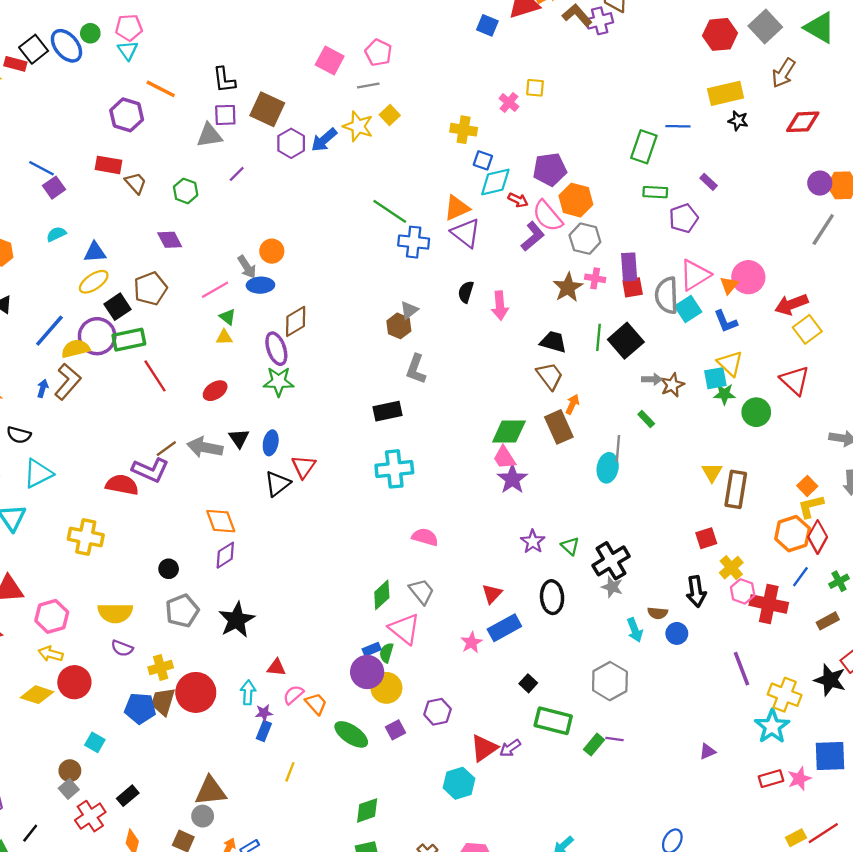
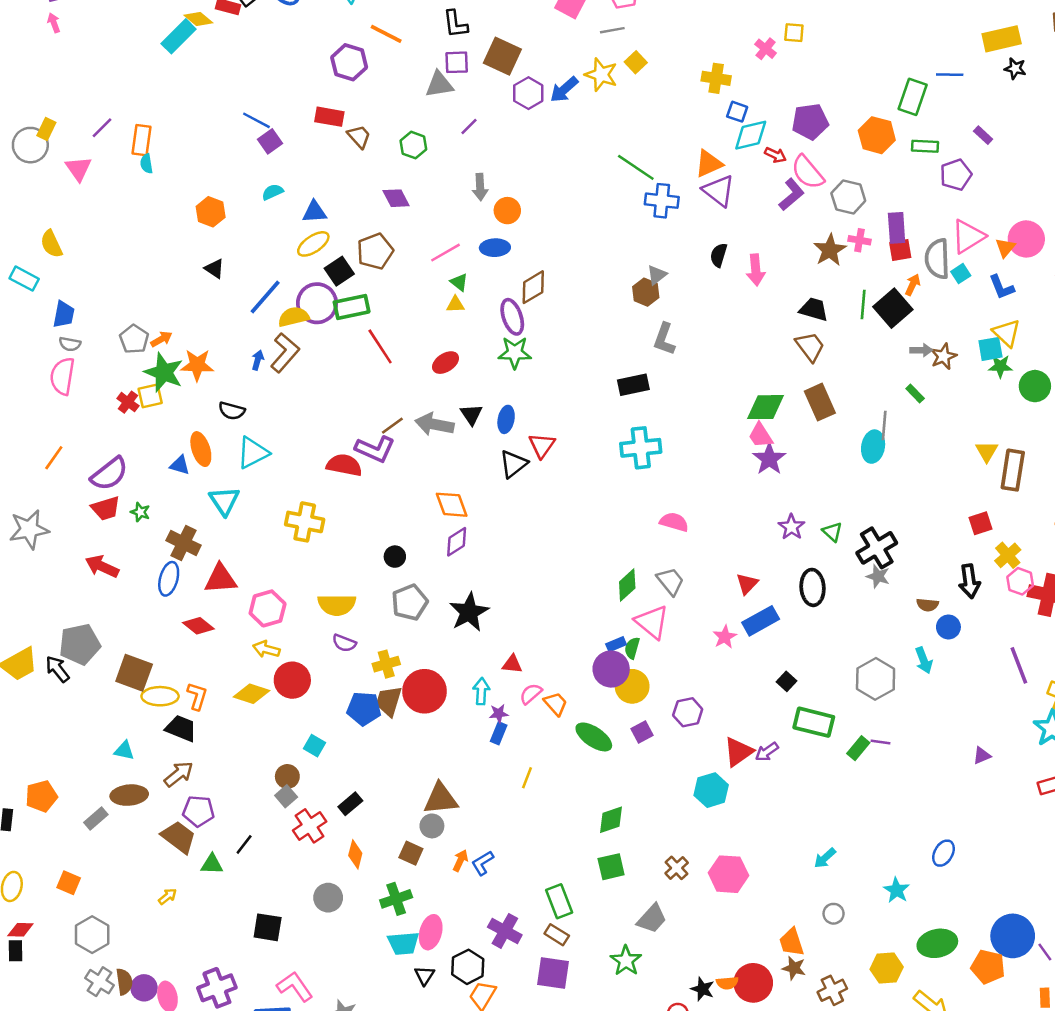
orange hexagon: (576, 200) -> (877, 135), moved
gray arrow: (247, 267) -> (480, 187), moved, turned 30
cyan square: (688, 309) -> (961, 274), size x0.7
orange arrow: (572, 404) -> (913, 285), moved
cyan arrow: (635, 630) -> (924, 660), moved

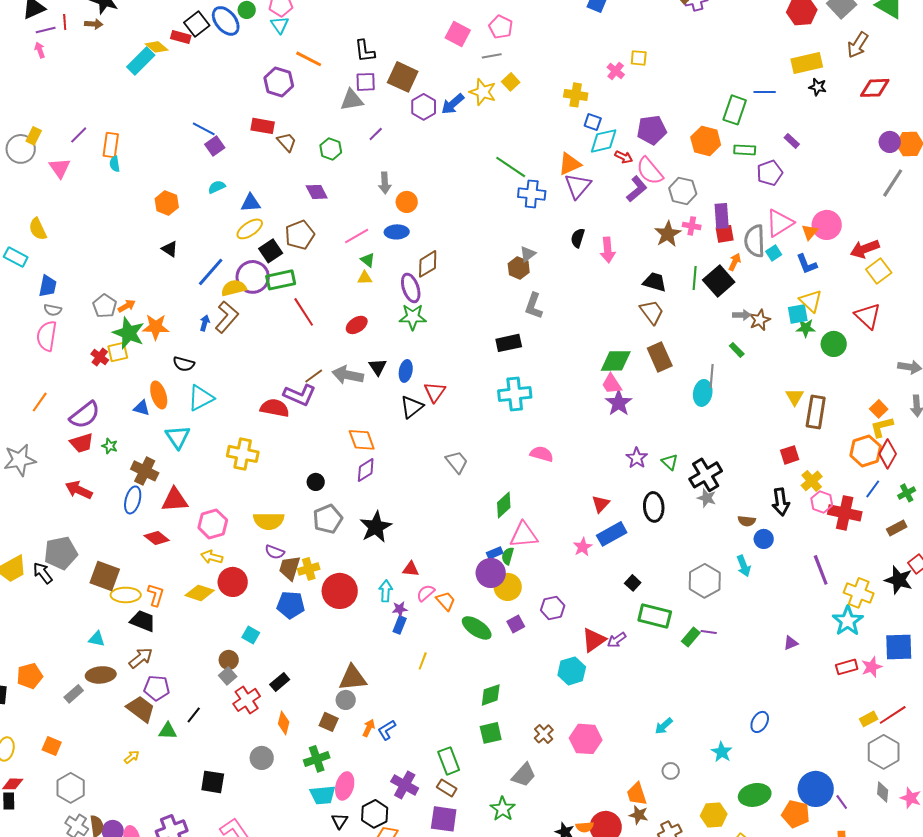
purple triangle: (719, 191) -> (578, 186), turned 32
gray trapezoid: (670, 581) -> (457, 462), moved
pink triangle: (652, 622) -> (524, 535), turned -44
brown trapezoid: (389, 701) -> (290, 568), moved

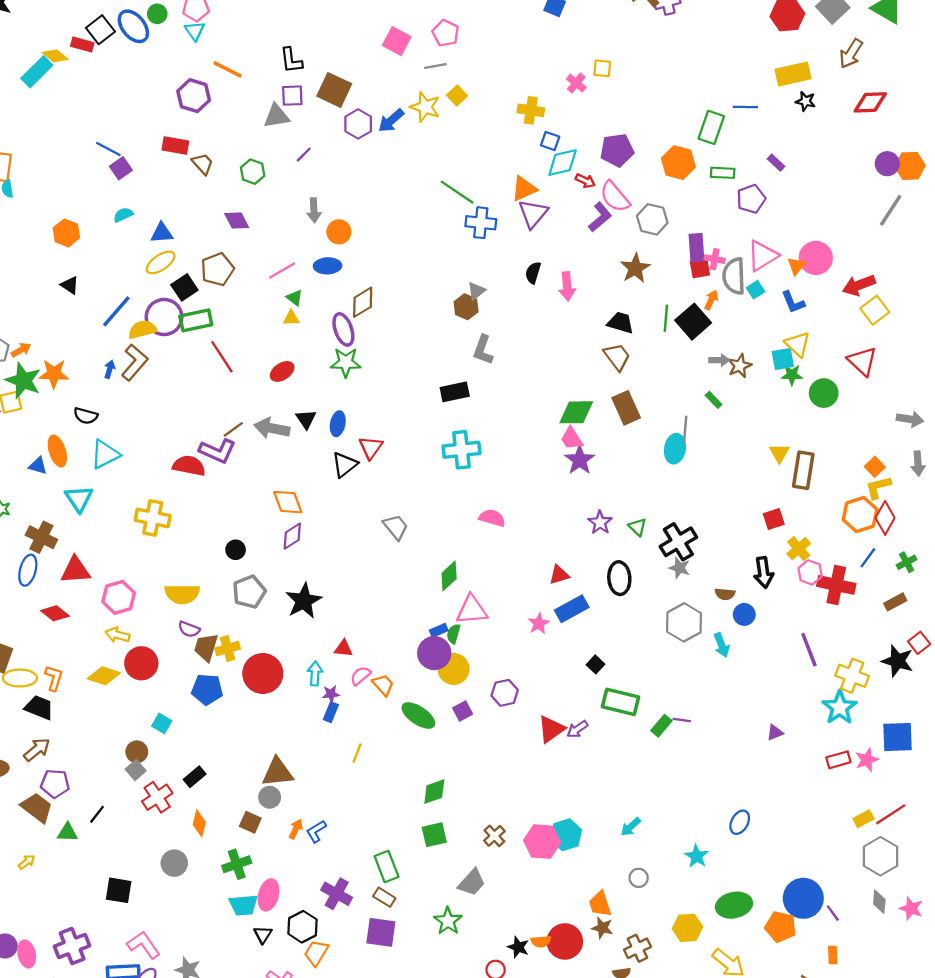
pink cross: (692, 226) -> (715, 259), moved
red triangle: (601, 504) -> (559, 575), turned 30
gray hexagon: (705, 581) -> (684, 622), moved
cyan hexagon: (572, 671) -> (566, 835), moved

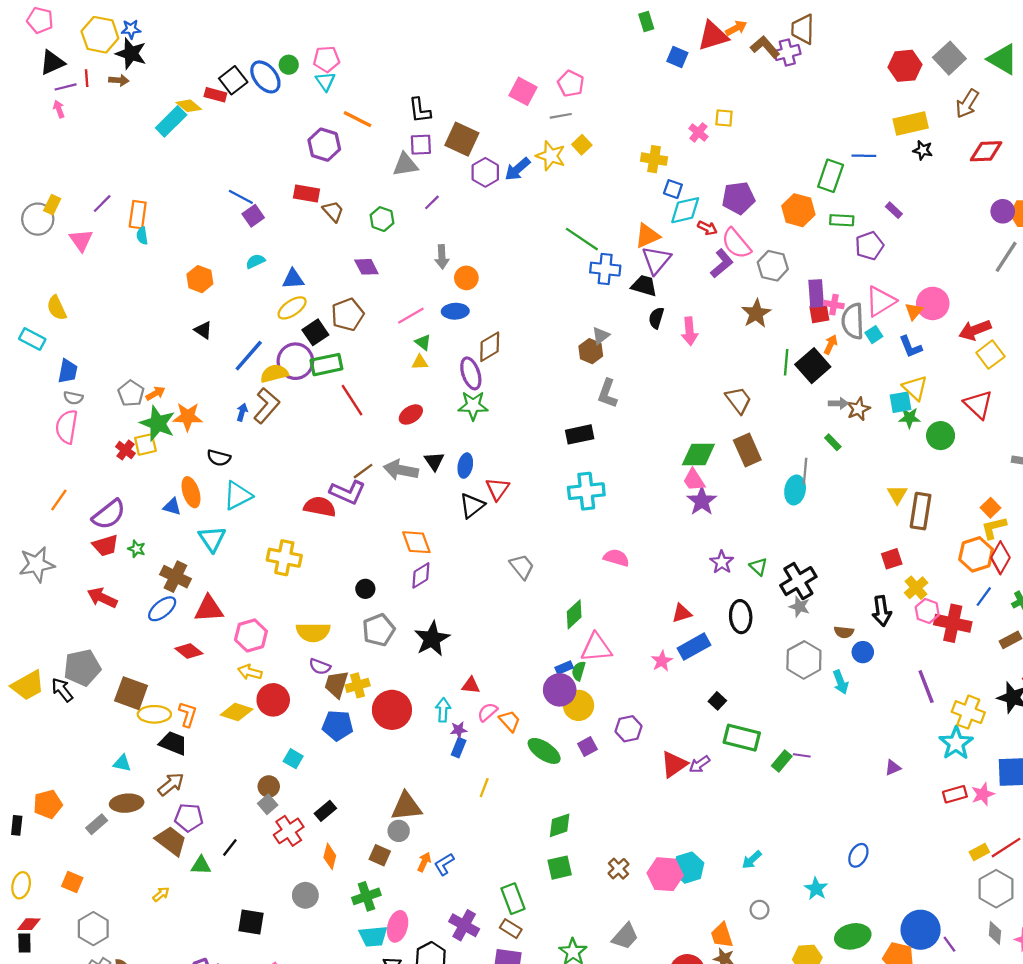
black trapezoid: (620, 323) -> (644, 286), moved
blue ellipse: (28, 570) -> (162, 609), turned 36
gray trapezoid: (472, 882) -> (625, 936), moved

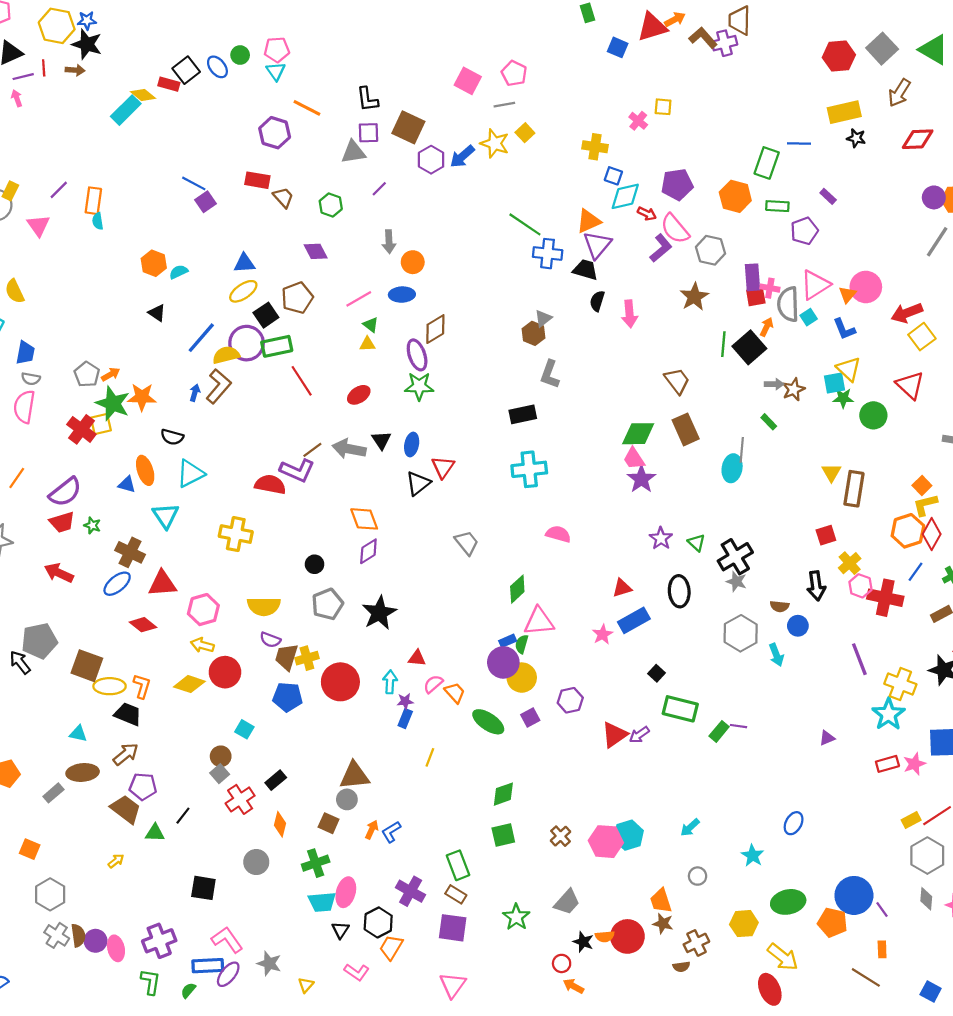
blue ellipse: (265, 77) -> (217, 67), size x0.7
cyan semicircle: (255, 261) -> (179, 272), moved
red cross: (125, 450) -> (81, 429), size x1.5

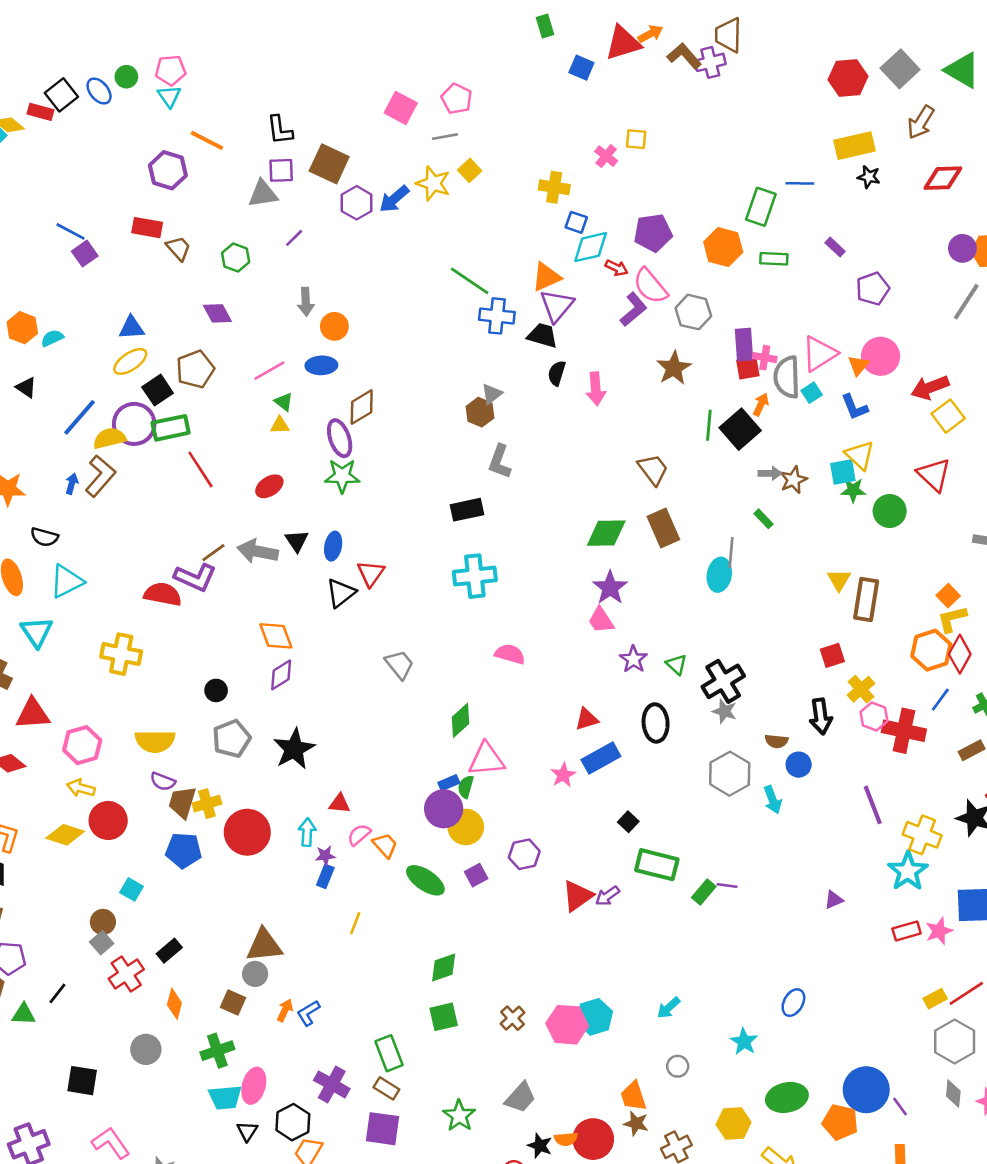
purple pentagon: (804, 231) -> (873, 289), moved
pink trapezoid: (634, 459) -> (601, 620), moved

